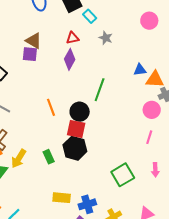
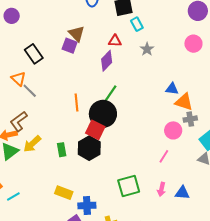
green line: (100, 90) -> (109, 96), moved
black circle: (80, 112) -> (103, 114), size x1.4

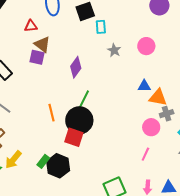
cyan rectangle: (137, 24) -> (101, 27), turned 32
red triangle: (115, 41) -> (31, 26), moved
pink circle: (193, 44) -> (146, 46), moved
black hexagon: (89, 148) -> (58, 166), moved
green rectangle: (62, 150) -> (43, 161), turned 56

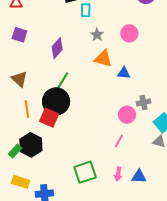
brown triangle: (42, 44) -> (19, 79), moved
orange triangle: (158, 97) -> (103, 59), moved
orange line: (52, 113) -> (27, 109), moved
green rectangle: (43, 161) -> (15, 151), moved

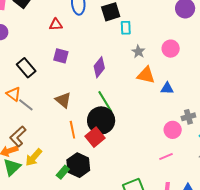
green line: (61, 83) -> (105, 102), turned -60
red square: (49, 118) -> (95, 137), turned 30
pink line: (119, 141) -> (166, 156), turned 40

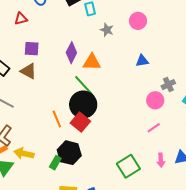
orange triangle: (146, 75) -> (92, 62), moved
brown triangle: (63, 100) -> (28, 71), moved
yellow arrow: (34, 157) -> (24, 153), turned 72

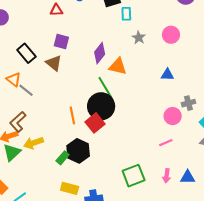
yellow arrow: (24, 153) -> (34, 143), turned -42

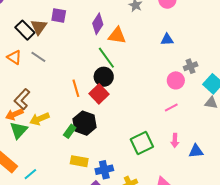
brown triangle: (54, 63) -> (39, 27), moved, turned 30
gray line: (26, 90) -> (38, 57), moved
black circle: (101, 106) -> (104, 77), size x0.7
blue triangle: (188, 177) -> (196, 151), moved

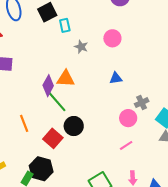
purple diamond: (98, 24) -> (48, 86), moved
black circle: (104, 77) -> (74, 126), moved
orange line: (76, 88) -> (24, 123), moved

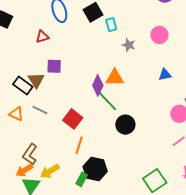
orange line: (24, 123) -> (79, 145), moved, turned 42
red square: (53, 138) -> (73, 119), moved

